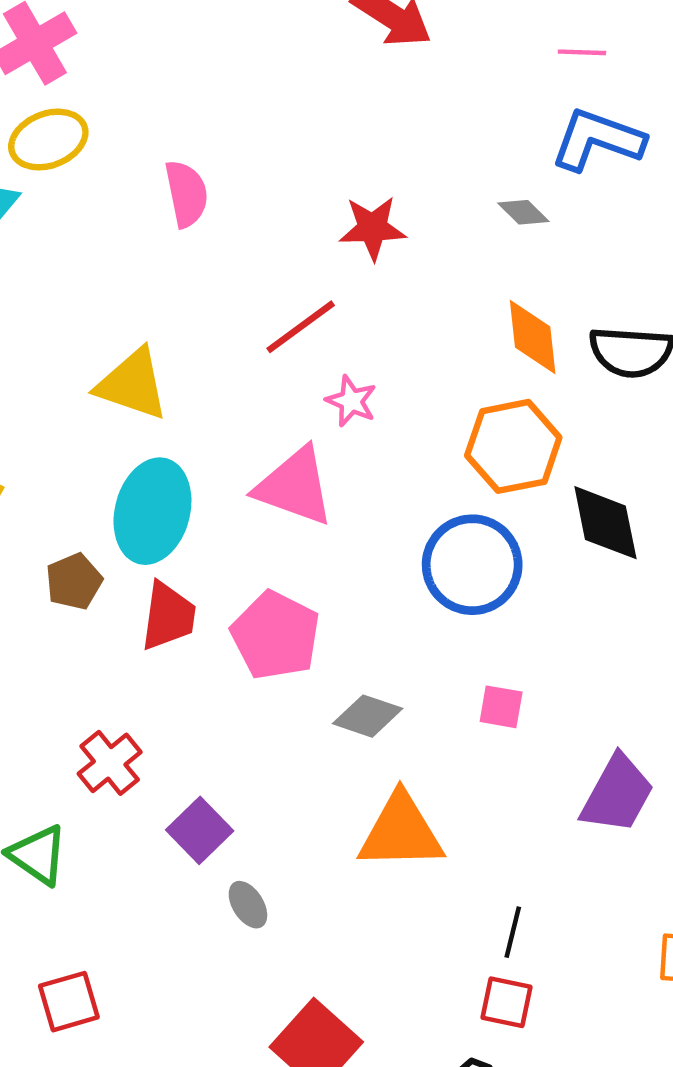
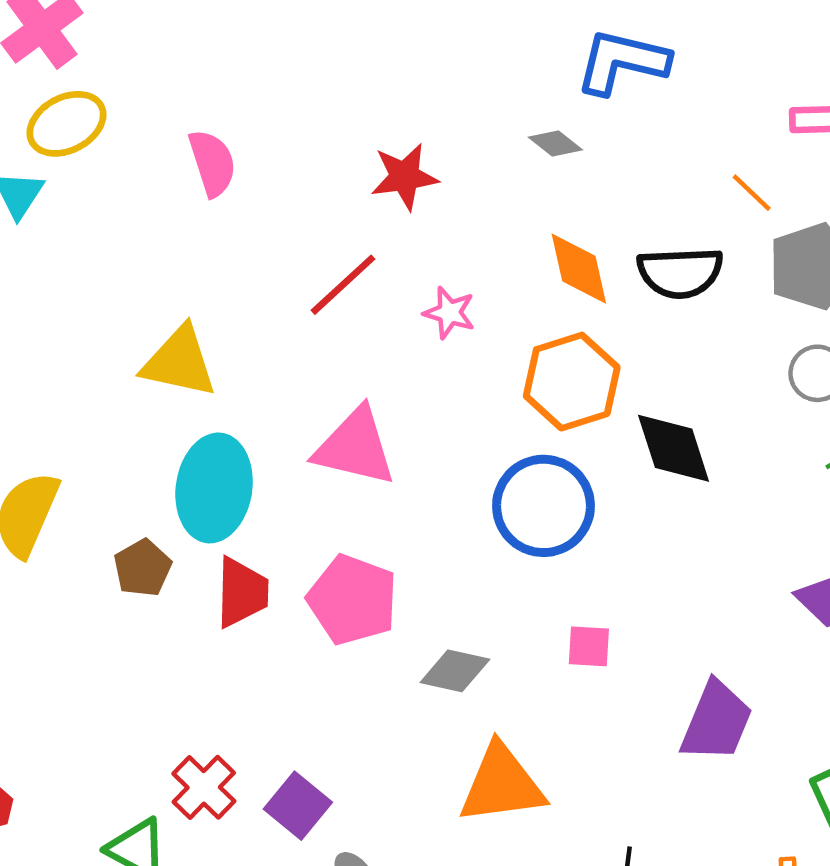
pink star: (351, 401) -> (449, 313), moved
red cross: (110, 763) -> (204, 787), moved

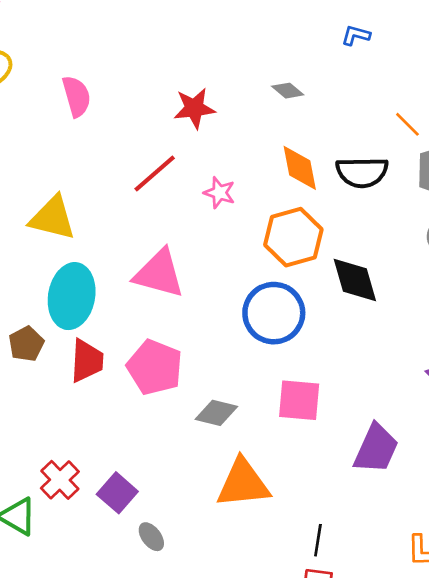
blue L-shape: (622, 62) -> (356, 35), moved, size x0.5
pink square: (589, 646) -> (299, 400), size x1.6

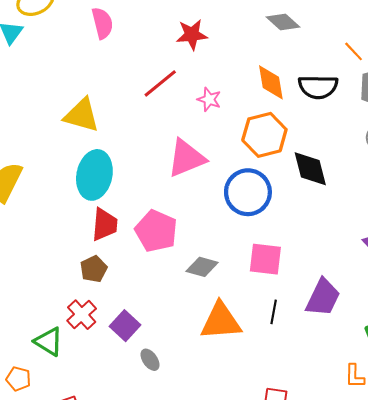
gray diamond: (288, 91) -> (283, 22), moved, size x1.4
pink triangle: (159, 273) -> (186, 158), moved, turned -39
brown pentagon: (26, 344) -> (94, 269), moved
black line: (318, 540) -> (274, 312), moved

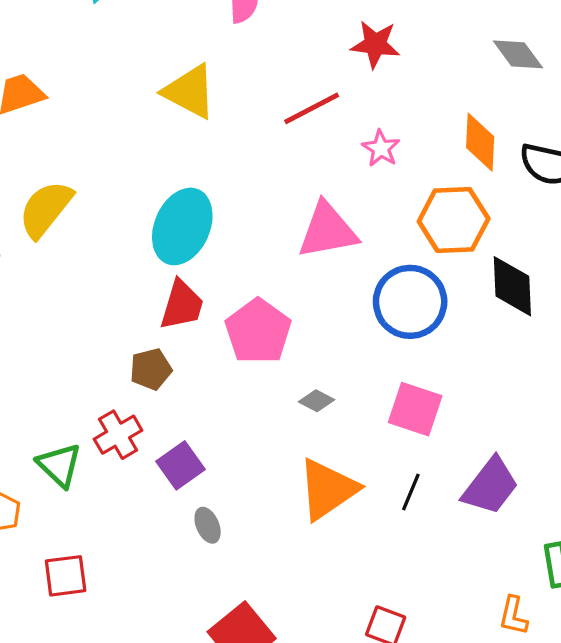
yellow triangle: (82, 115) -> (190, 92), moved
gray diamond: (202, 267) -> (316, 401), size x0.7
orange triangle: (221, 321) -> (328, 489), turned -42

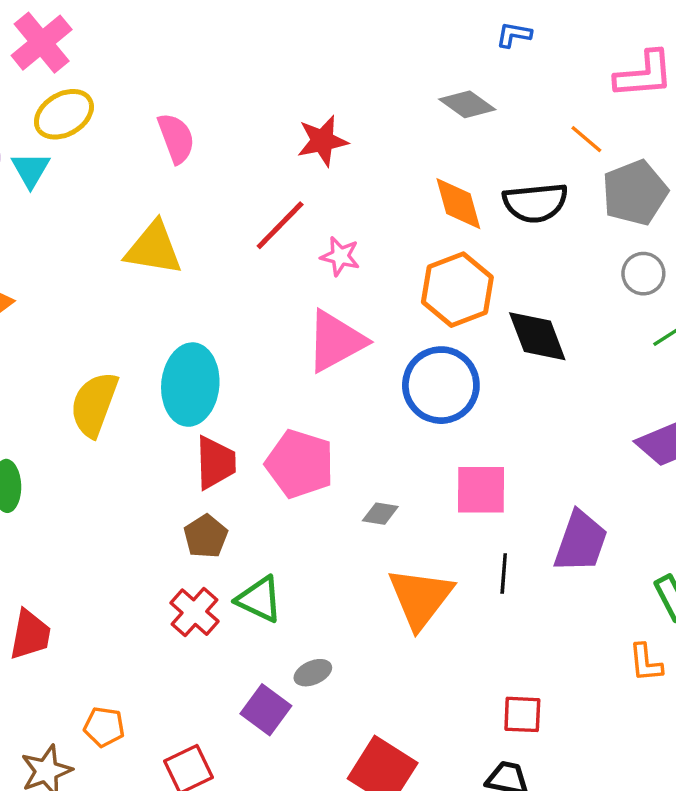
pink star: (381, 148) -> (340, 256), moved
yellow semicircle: (46, 209) -> (94, 404), moved
green triangle: (59, 465) -> (259, 599), moved
purple square: (181, 465) -> (266, 710), moved
gray ellipse: (208, 525) -> (313, 673), turned -72

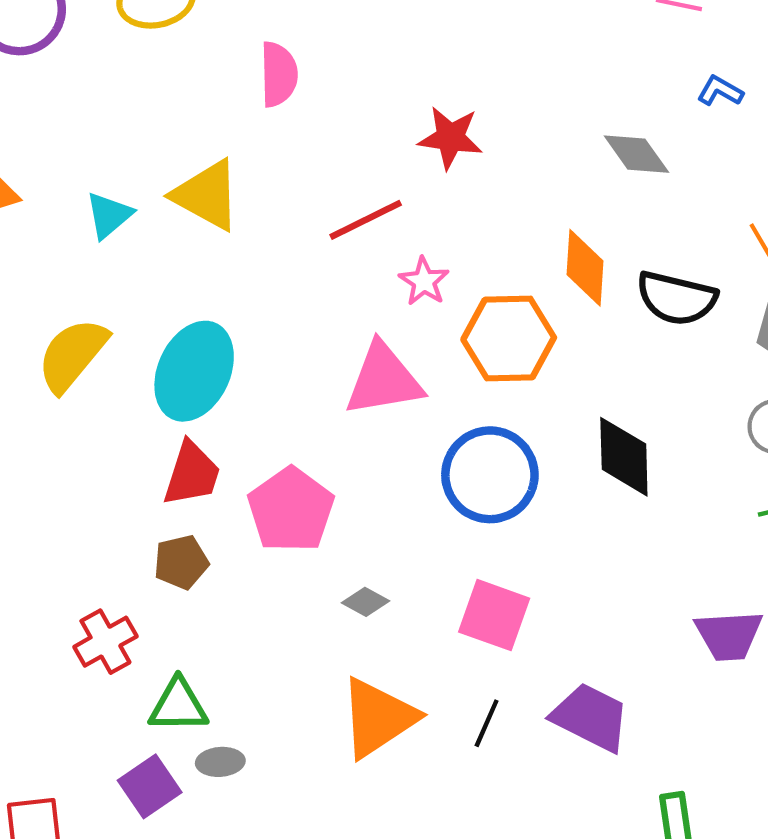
cyan triangle: (30, 170) -> (109, 215), moved
orange hexagon: (457, 290) -> (509, 339), moved
brown pentagon: (206, 536) -> (181, 562), moved
purple trapezoid: (581, 542) -> (591, 717), turned -102
green triangle: (259, 599) -> (178, 705), moved, turned -45

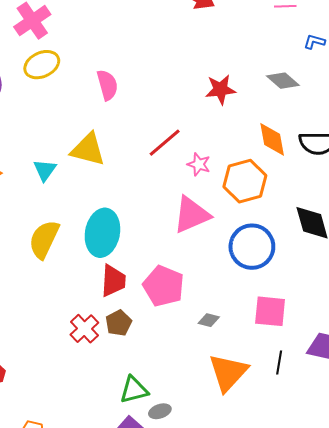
red star: (450, 138) -> (221, 89), moved
red cross: (105, 642) -> (84, 329), moved

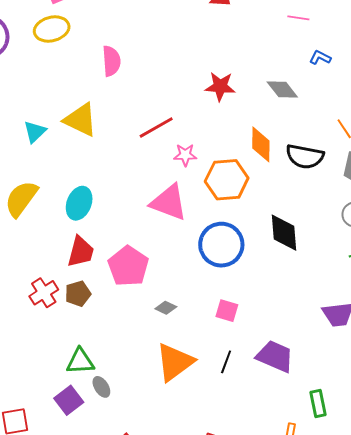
pink star: (199, 164) -> (185, 155), turned -30
pink triangle: (192, 215) -> (169, 202), turned 33
cyan ellipse: (102, 233) -> (79, 203), size x0.7
pink square: (270, 311) -> (227, 311), size x0.7
gray ellipse: (160, 411) -> (101, 387), turned 65

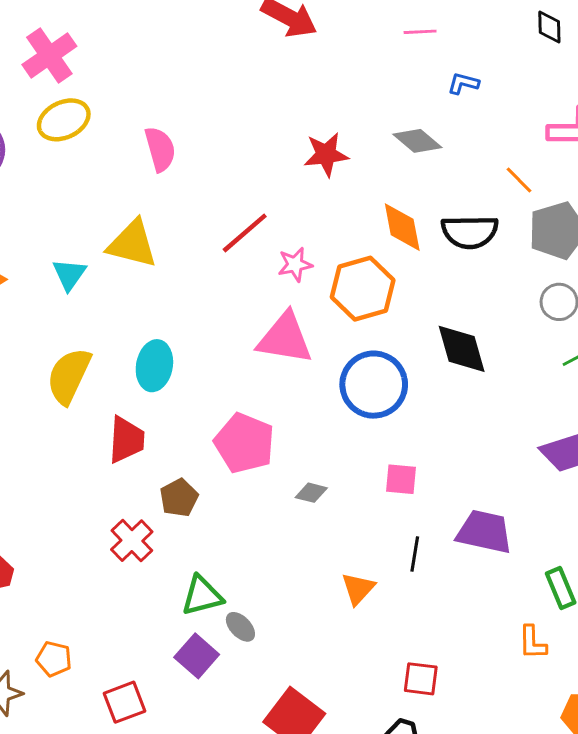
red trapezoid: (81, 252) -> (126, 440), moved
red cross: (44, 293) -> (132, 541), moved
orange triangle: (175, 362) -> (358, 589), moved, size x0.6

